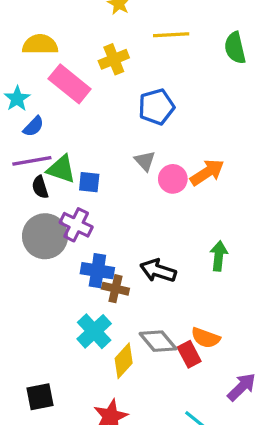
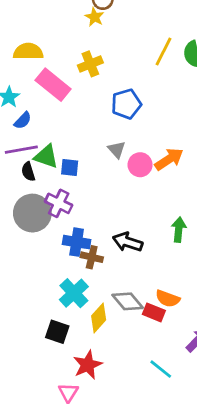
yellow line: (171, 35) -> (164, 52), moved, turned -60
red rectangle: (189, 354) -> (154, 312), turned -40
black square: (40, 397) -> (57, 332), moved, turned 30

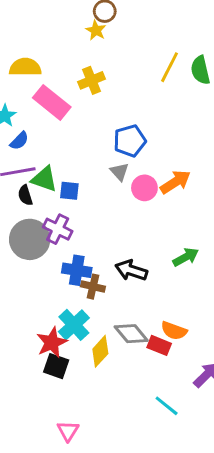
blue pentagon: (126, 104) -> (130, 141), moved
green arrow: (179, 230) -> (186, 257), turned 55
red star: (88, 365) -> (52, 342), moved

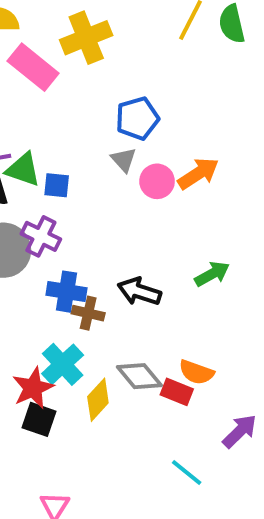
yellow cross: (91, 80) -> (86, 38), size x1.4

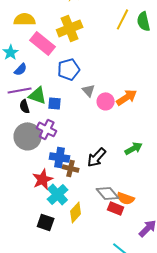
blue pentagon: (137, 118) -> (69, 69), moved
black arrow: (139, 292) -> (97, 157), turned -65
gray diamond: (139, 376) -> (108, 193), moved
red star: (33, 388) -> (43, 179), moved

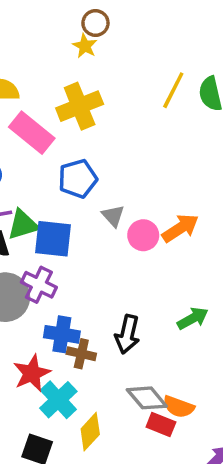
green triangle: (38, 95) -> (23, 225), turned -36
blue square: (55, 103) -> (53, 239), size x1.6
black arrow: (97, 157) -> (127, 334), turned -30

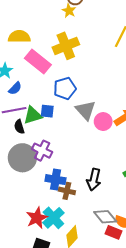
gray triangle: (113, 216) -> (86, 110), size x1.5
blue square: (53, 239) -> (47, 111), moved, size x0.6
red star: (32, 373) -> (37, 218), moved

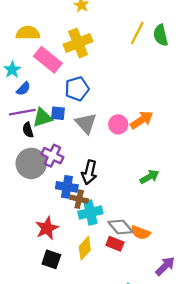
gray triangle: (86, 110) -> (86, 123), moved
black arrow: (94, 180) -> (89, 172), moved
cyan cross: (53, 218) -> (90, 213), moved, turned 30
red rectangle: (114, 232) -> (115, 244), moved

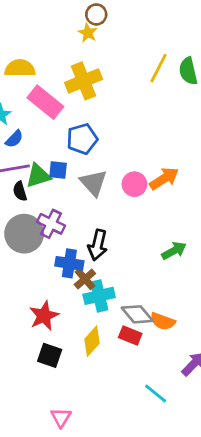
brown cross: (79, 199) -> (85, 279), turned 36

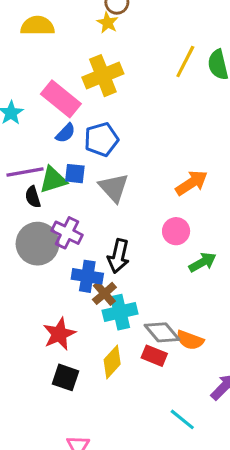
yellow semicircle: (20, 68) -> (37, 26), moved
blue semicircle: (14, 139) -> (66, 133), moved
pink circle: (134, 184) -> (176, 231), moved

